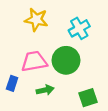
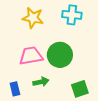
cyan cross: (79, 28) -> (72, 15), moved, turned 36
blue rectangle: (12, 83) -> (15, 89), moved, turned -32

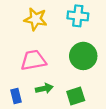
green circle: (60, 55) -> (83, 56), moved
green square: (80, 89) -> (76, 96), moved

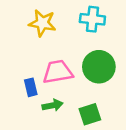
pink trapezoid: (33, 60) -> (58, 72), moved
blue rectangle: (16, 96) -> (31, 87), moved

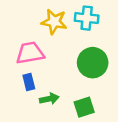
yellow star: (42, 23) -> (54, 22), moved
pink trapezoid: (58, 72) -> (30, 53), moved

